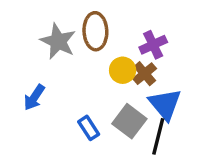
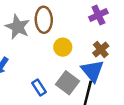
purple cross: (153, 45) -> (98, 15), moved
brown cross: (145, 74) -> (101, 49), moved

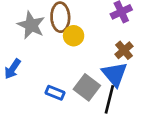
yellow circle: (63, 47) -> (74, 36), moved
blue rectangle: (39, 88) -> (55, 93), turned -35

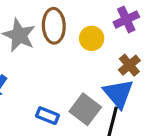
yellow circle: (74, 36) -> (92, 38), moved

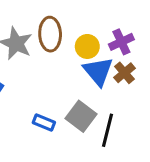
purple cross: (126, 19) -> (121, 42), moved
blue triangle: (118, 94) -> (98, 71), moved

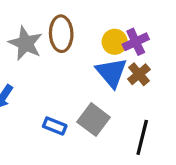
yellow circle: (87, 46) -> (115, 42), moved
black line: (107, 130) -> (142, 137), moved

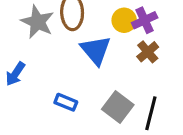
blue triangle: (111, 73) -> (96, 50), moved
gray square: (94, 120) -> (118, 107), moved

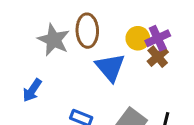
brown cross: (148, 52) -> (158, 57), moved

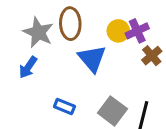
brown cross: (158, 57) -> (152, 56), moved
blue arrow: (32, 90) -> (28, 67), moved

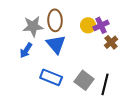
gray star: (38, 32) -> (33, 26), turned -30
blue triangle: (92, 59) -> (56, 44), moved
blue rectangle: (64, 107) -> (51, 77), size x1.5

